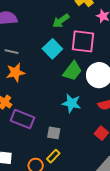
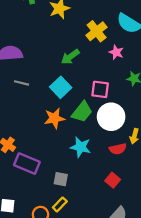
pink square: (83, 41) -> (100, 89), moved, size x0.7
gray line: (12, 52) -> (22, 83), moved
orange star: (15, 72) -> (54, 118), moved

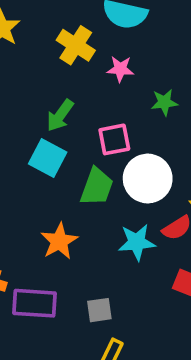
green arrow: (70, 57) -> (60, 115), moved
orange star: (54, 118) -> (59, 241), moved
cyan star: (81, 147) -> (137, 242), moved

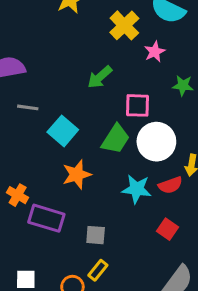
pink star: (120, 69) -> (155, 52), turned 30
cyan square: (48, 158) -> (63, 131), moved

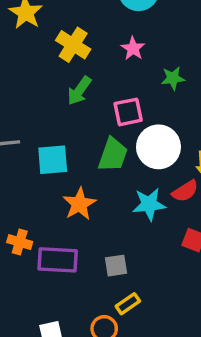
yellow cross: (124, 25) -> (73, 45), moved
cyan square: (63, 131) -> (53, 160), turned -32
yellow rectangle: (98, 270) -> (128, 304), turned 30

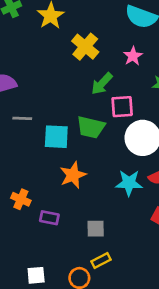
green arrow: (79, 91) -> (102, 84), moved
green trapezoid: (113, 155) -> (91, 127), moved, turned 76
purple rectangle: (58, 260) -> (49, 218), size x0.6

